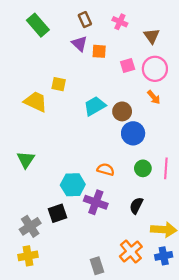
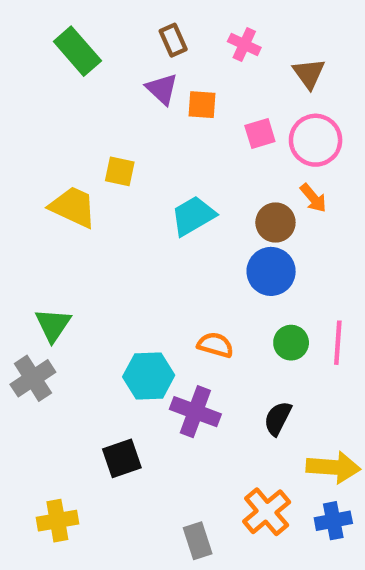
brown circle: (122, 111) -> (275, 222), moved
black square: (58, 213) -> (122, 458), moved
gray cross: (30, 226) -> (33, 378), moved

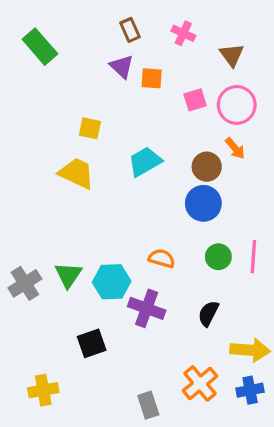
green rectangle: (77, 51) -> (40, 47), moved
yellow trapezoid: (73, 207) -> (77, 173), moved
green triangle: (53, 325) -> (68, 275), moved

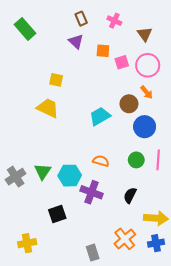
orange square: (152, 78) -> (103, 51), moved
cyan trapezoid: (145, 162) -> (100, 116), moved
blue circle: (203, 203) -> (145, 127), moved

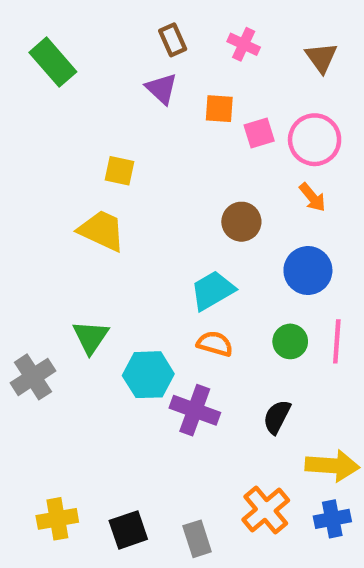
brown triangle: (145, 34) -> (321, 58), moved
brown circle: (129, 104) -> (241, 222), moved
cyan trapezoid: (100, 116) -> (213, 290), moved
green triangle: (43, 171) -> (91, 337), moved
black square: (57, 214) -> (128, 530), moved

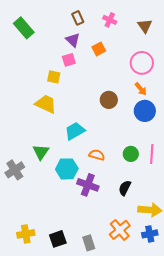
orange square: (219, 109) -> (99, 49), turned -32
pink square: (259, 133) -> (69, 60), moved
blue circle: (308, 270) -> (145, 111), moved
cyan trapezoid: (213, 290) -> (75, 131), moved

